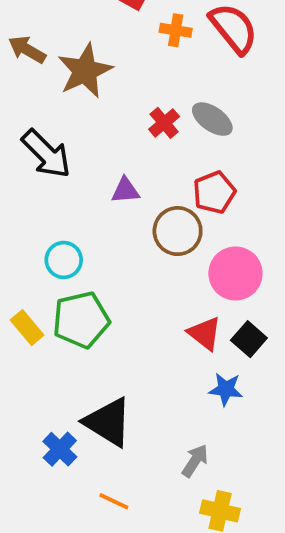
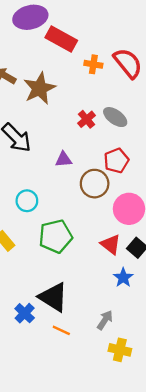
green pentagon: (81, 320) -> (56, 236), moved
blue star: (226, 389) -> (123, 278), turned 30
orange line: (114, 501) -> (61, 330), moved

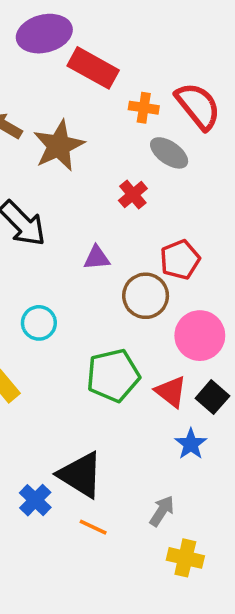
gray ellipse: (115, 117) -> (169, 153), moved
green pentagon: (56, 236) -> (113, 375), moved

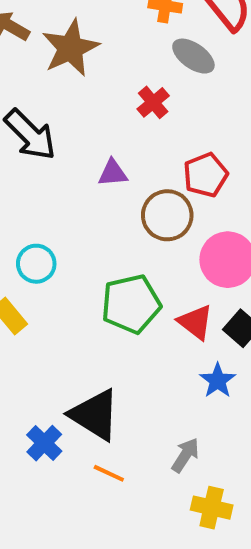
cyan circle: (39, 323) -> (36, 264), moved

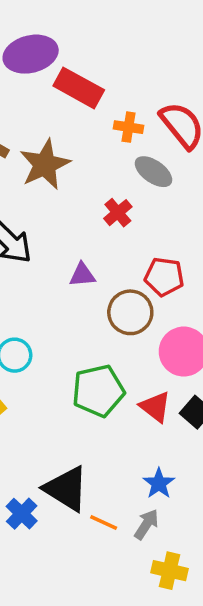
red pentagon: (206, 175) -> (164, 277), turned 30
blue star: (218, 381) -> (159, 483), moved
orange line: (109, 473) -> (104, 523), moved

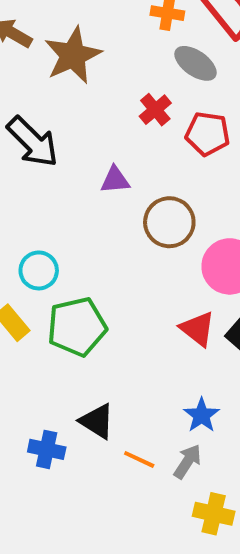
red pentagon: (164, 277) -> (208, 134), moved
green pentagon: (98, 391) -> (77, 327), moved
black triangle: (66, 489) -> (97, 421), size x0.7
blue cross: (22, 514) -> (47, 449), turned -32

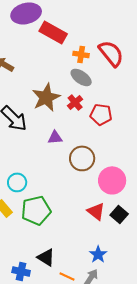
brown star: (73, 55) -> (46, 97), moved
gray ellipse: (195, 63) -> (81, 77), moved

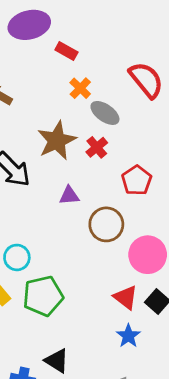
red rectangle: (53, 32) -> (66, 51), size x0.6
orange cross: (81, 54) -> (80, 88), moved, turned 35
red pentagon: (101, 114) -> (137, 180), moved, turned 30
blue star: (98, 254) -> (128, 336), moved

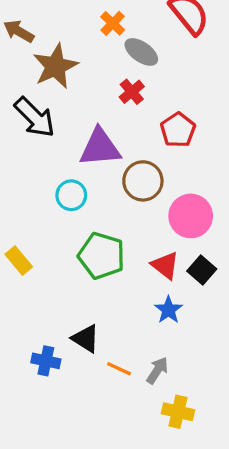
brown star: (57, 140) -> (55, 66), moved
purple triangle: (69, 196) -> (100, 147), size x1.8
cyan circle: (17, 257) -> (71, 195), moved
green pentagon: (43, 296) -> (102, 256), moved, turned 30

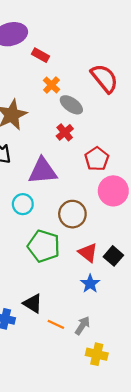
brown circle: (143, 181) -> (72, 214), moved
pink circle: (191, 216) -> (113, 191), moved

